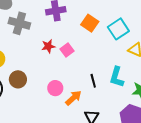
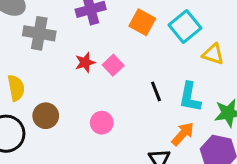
black line: (93, 81) -> (156, 91), moved
orange arrow: (73, 98) -> (183, 134), moved

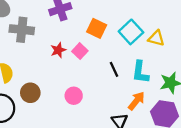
orange square: (142, 22) -> (97, 28), moved
cyan square: (185, 26) -> (131, 32), moved

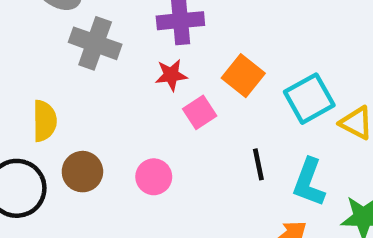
red star: (58, 50) -> (171, 75), moved
pink circle: (74, 96) -> (154, 177), moved

